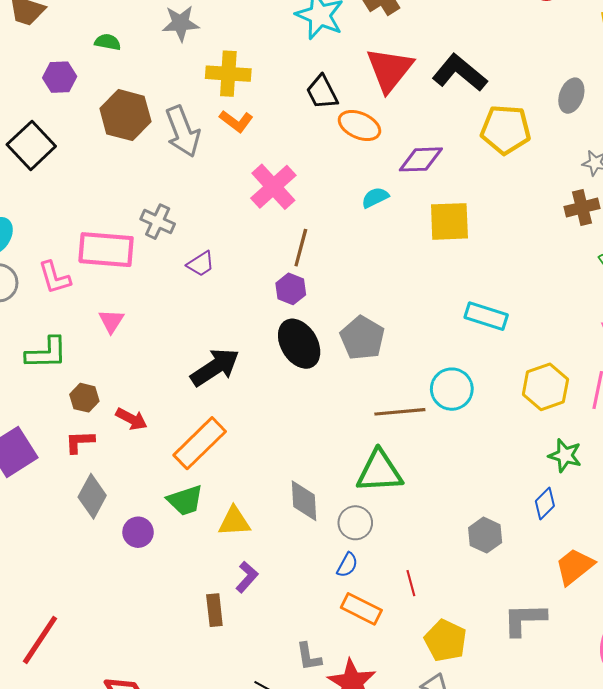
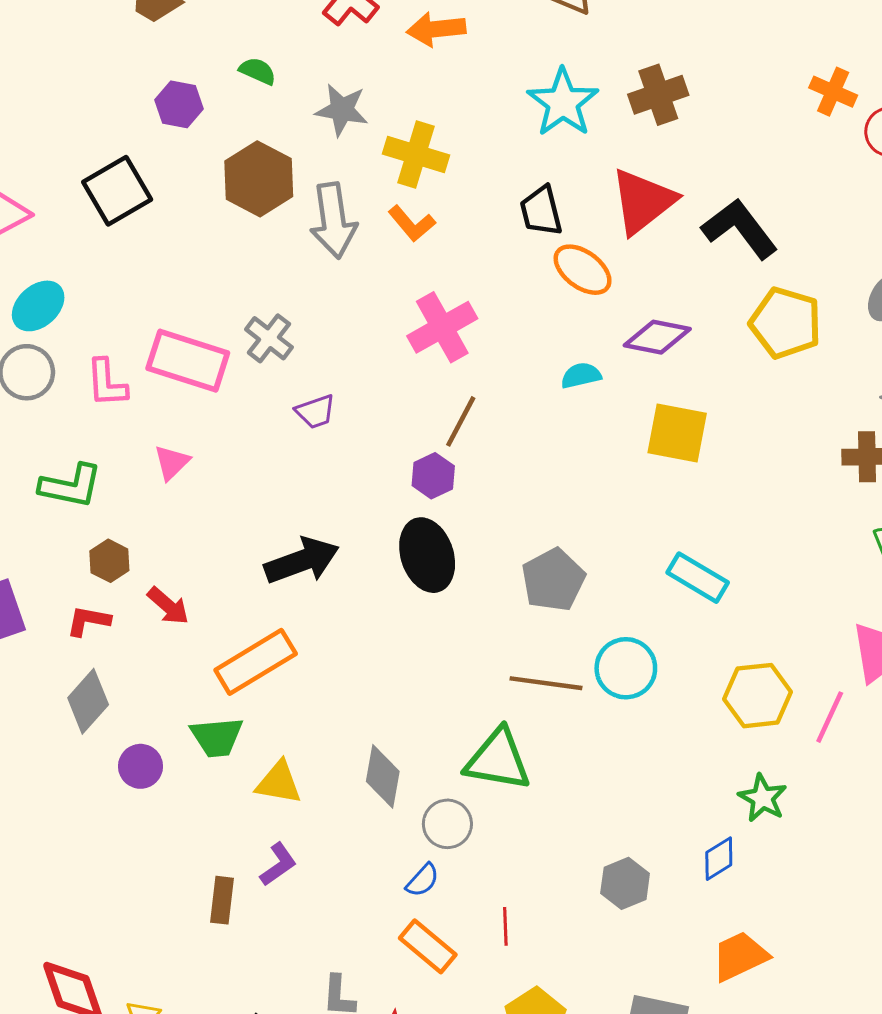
gray star: (181, 23) -> (342, 110), moved
gray pentagon: (362, 338) -> (553, 580), moved

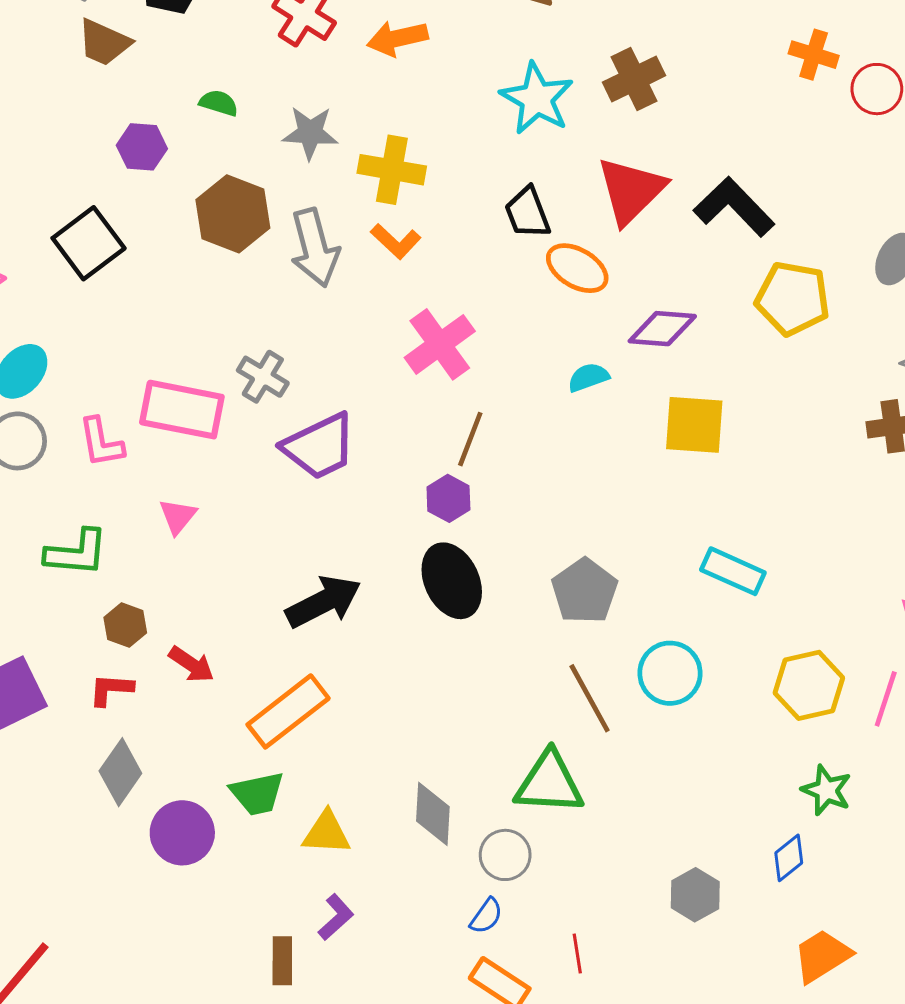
purple trapezoid: (315, 411) -> (319, 446), size x1.8
brown line: (546, 683) -> (590, 698), turned 60
purple circle: (141, 766) -> (182, 833), size x1.4

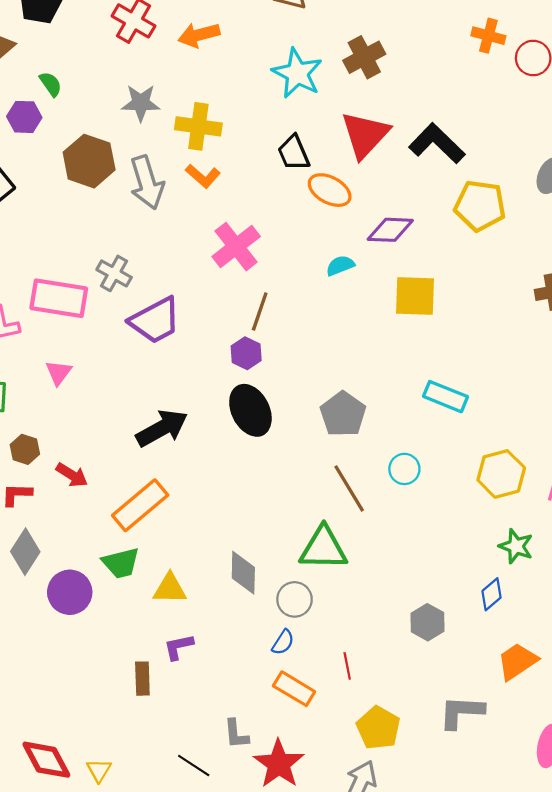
green semicircle: (219, 103) -> (51, 84), moved, turned 40
cyan circle: (670, 673) -> (404, 469), size x0.7
purple L-shape: (336, 917) -> (179, 647), turned -148

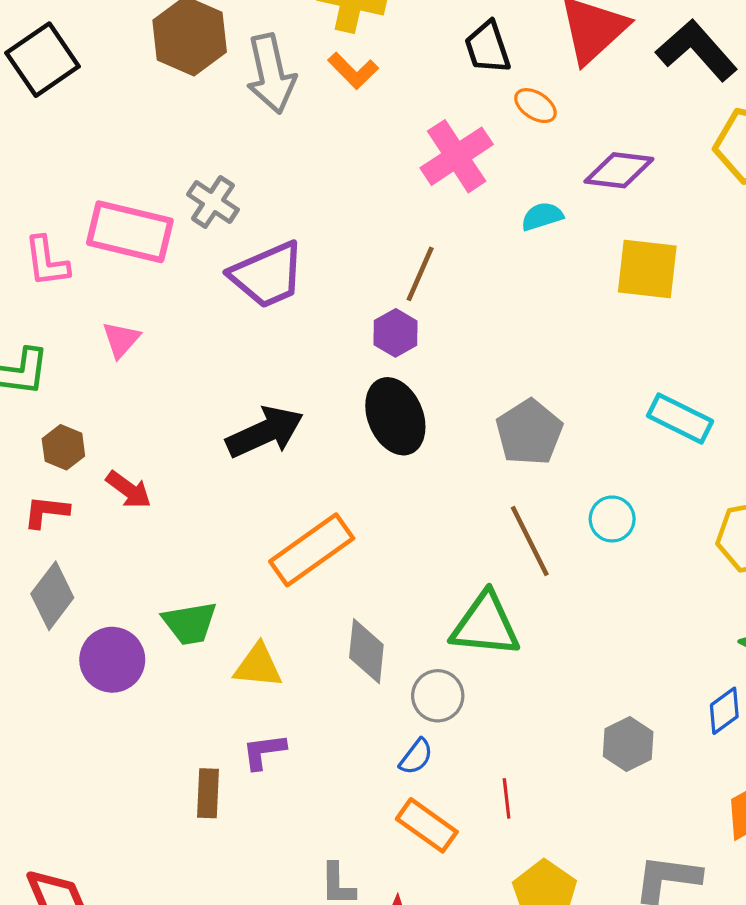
orange ellipse: (330, 190) -> (535, 106), size x0.7
pink cross: (236, 247) -> (457, 156), moved
orange rectangle: (140, 505) -> (312, 550), moved

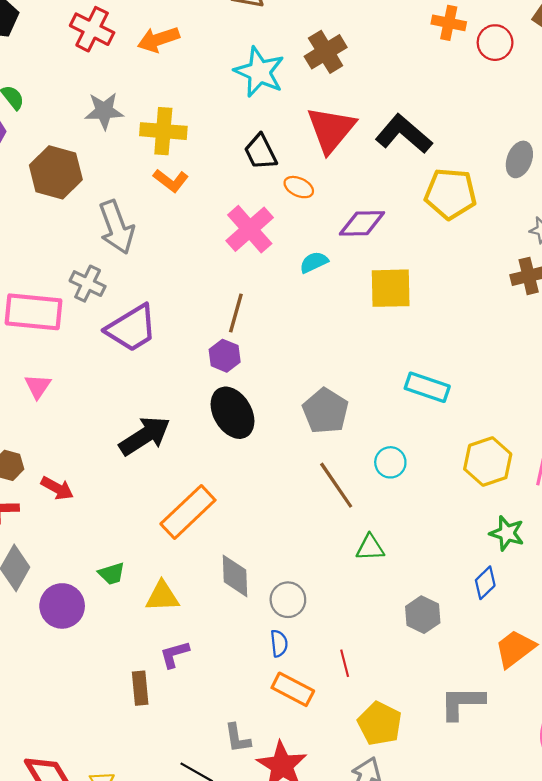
gray arrow: (271, 74) -> (117, 227), moved
green trapezoid: (190, 623) -> (112, 574), size x0.7
green triangle: (485, 625) -> (370, 548), moved, size x0.6
blue semicircle: (416, 757) -> (279, 643), turned -36

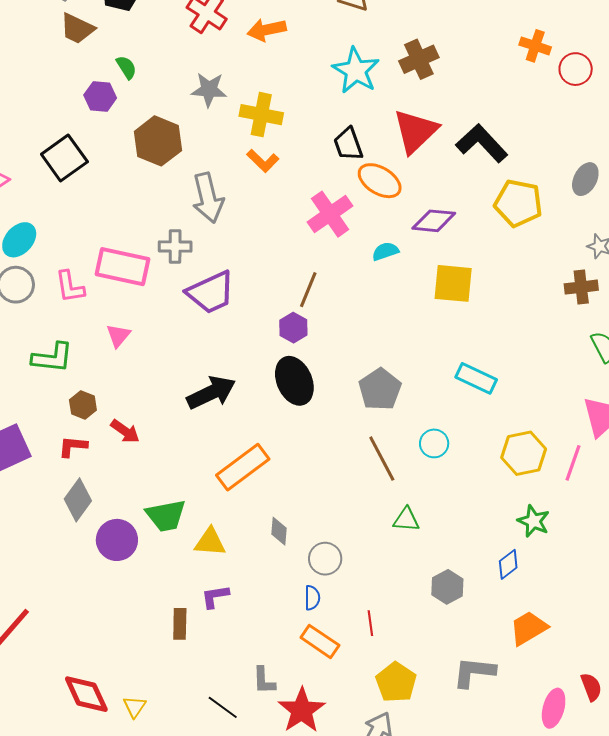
orange ellipse: (299, 187) -> (380, 181), size x1.6
gray cross: (88, 284) -> (175, 247), turned -32
green trapezoid: (112, 574) -> (166, 516), size x1.6
gray diamond: (235, 576) -> (279, 531), size x0.7

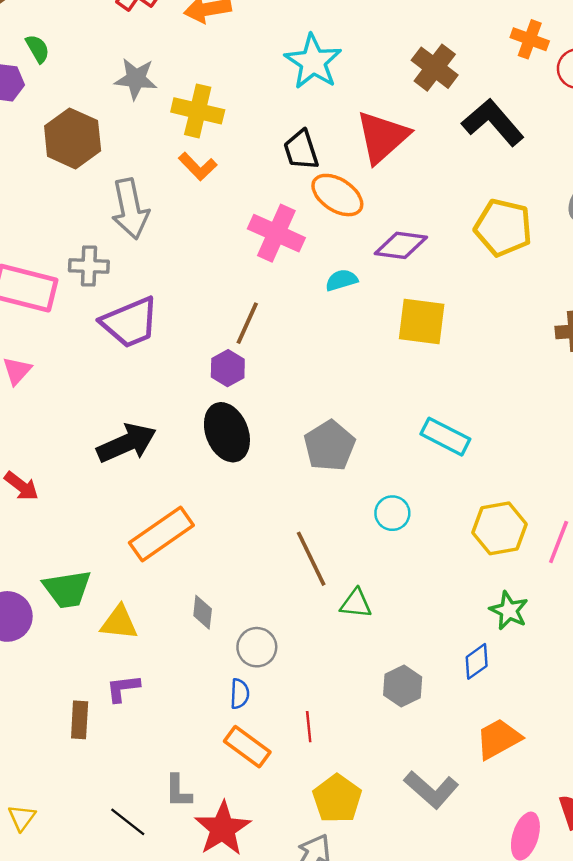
brown cross: (419, 59) -> (435, 68), moved, turned -30
black L-shape: (482, 143) -> (493, 122), moved
pink cross: (330, 214) -> (276, 233), turned -33
brown line: (382, 459) -> (311, 559), moved
gray L-shape: (474, 672) -> (431, 790), turned -147

